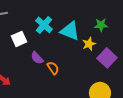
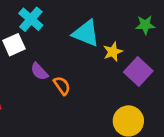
cyan cross: (44, 25) -> (31, 19), moved
green star: (101, 25) -> (145, 25), moved

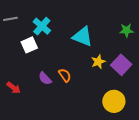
yellow star: (113, 52) -> (98, 62), moved
purple semicircle: (39, 71) -> (45, 78), moved

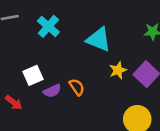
white square: (29, 45) -> (33, 75), moved
purple semicircle: (45, 78) -> (52, 91), turned -72

